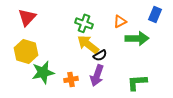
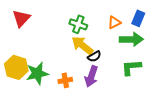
blue rectangle: (155, 14) -> (138, 18), moved
yellow hexagon: (26, 51) -> (16, 67), moved
green L-shape: (137, 82) -> (131, 67), moved

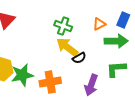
purple arrow: (91, 76) -> (91, 85), moved
orange cross: (65, 80) -> (50, 82), size x1.5

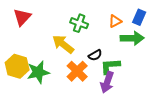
yellow arrow: (67, 47) -> (63, 44), moved
green L-shape: (116, 69) -> (110, 66), moved
orange cross: (50, 82) -> (77, 71), moved, turned -35

